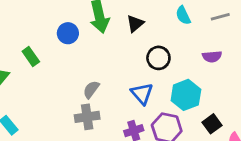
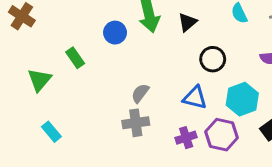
blue triangle: (142, 94) -> (195, 98), turned -35

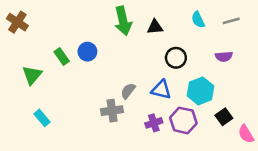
black triangle: (188, 22) -> (155, 27), turned 35
blue circle: (115, 33) -> (87, 52), moved
gray semicircle: (140, 93) -> (128, 91), moved

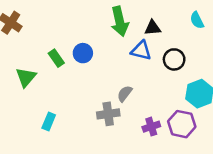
blue triangle: (161, 90) -> (141, 51), moved
cyan rectangle: (42, 118) -> (49, 122), moved, turned 63

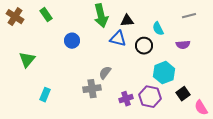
cyan semicircle: (197, 20) -> (158, 29), moved
green rectangle: (56, 58) -> (46, 15), moved

